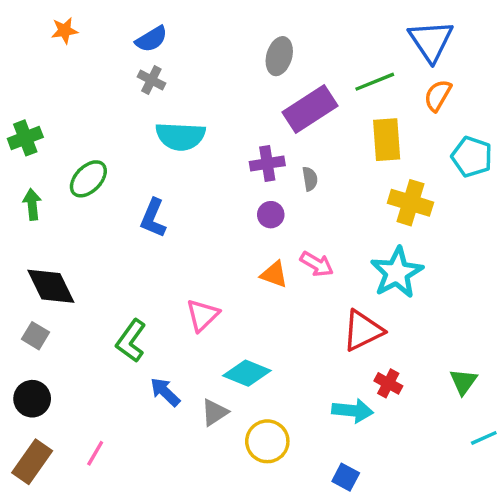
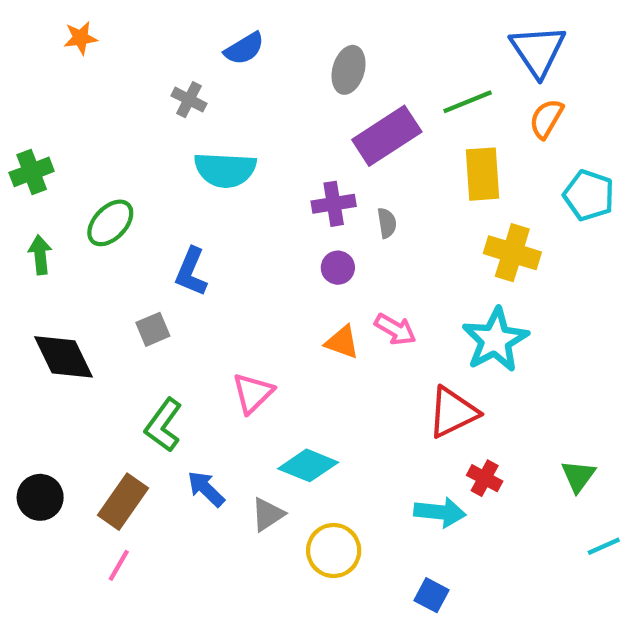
blue semicircle: (151, 39) -> (244, 49), moved
gray square: (36, 336) -> (153, 329), moved, turned 36
brown rectangle: (32, 462) -> (123, 502), moved

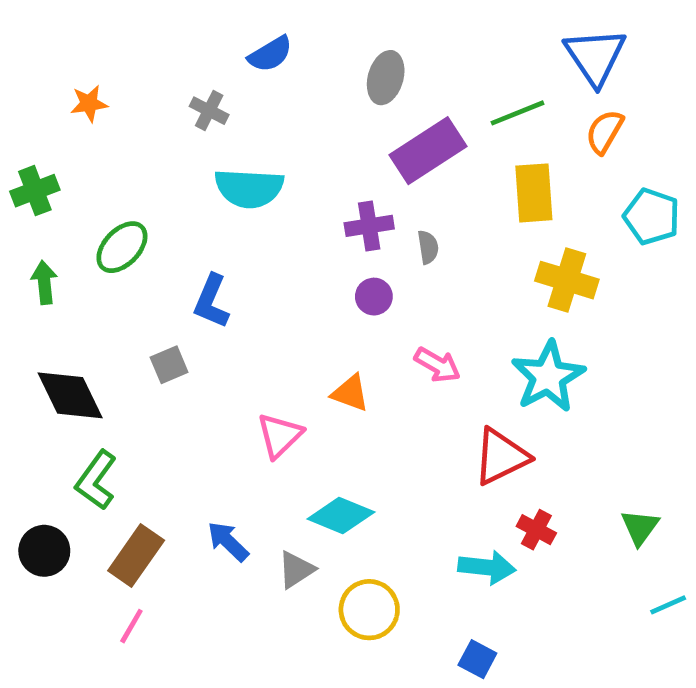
orange star: (81, 38) -> (89, 104), moved
orange triangle: (342, 342) -> (350, 393), moved
green L-shape: (163, 425) -> (96, 480), moved

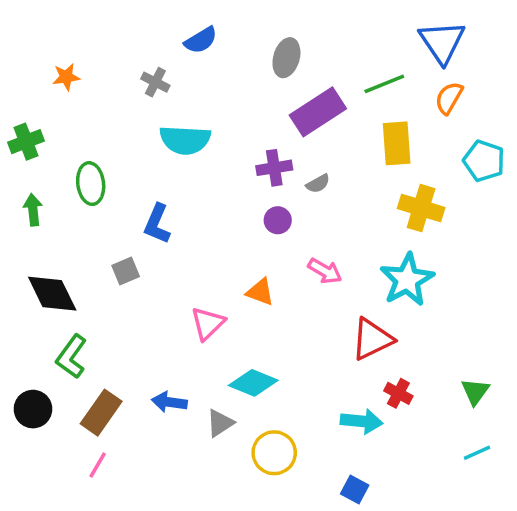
green ellipse: (122, 247) -> (91, 184), turned -51
gray semicircle: (428, 247) -> (318, 184), turned 70
blue arrow: (228, 541) -> (169, 402), turned -36
cyan line: (668, 605) -> (477, 453), moved

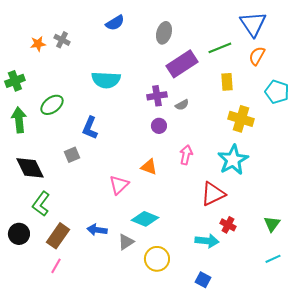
gray cross: (155, 82) -> (62, 40), moved
yellow rectangle: (397, 143) -> (227, 82), size x0.7
green ellipse: (91, 184) -> (52, 105), turned 60
green arrow: (33, 210) -> (19, 120), size x1.4
pink arrow: (325, 271) -> (186, 155), turned -108

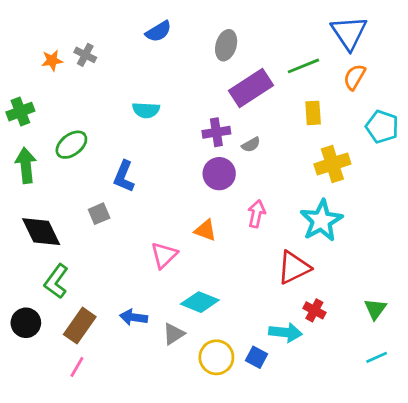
cyan semicircle: (106, 80) -> (146, 110), size x0.7
yellow cross: (241, 119) -> (332, 164), turned -35
purple circle: (159, 126) -> (219, 174), size x1.5
blue square: (203, 280) -> (256, 357), moved

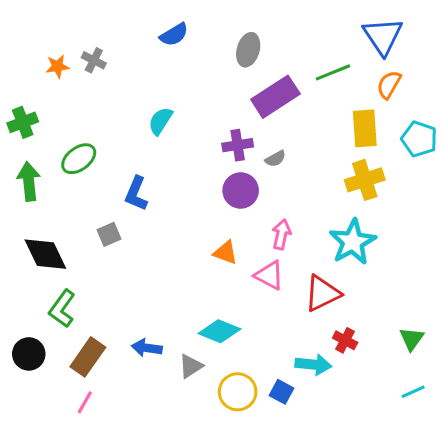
cyan semicircle: (146, 110) -> (160, 121), turned 120
yellow rectangle: (313, 113) -> (365, 128), moved, size x1.4
pink triangle: (164, 255) -> (269, 275), moved, turned -48

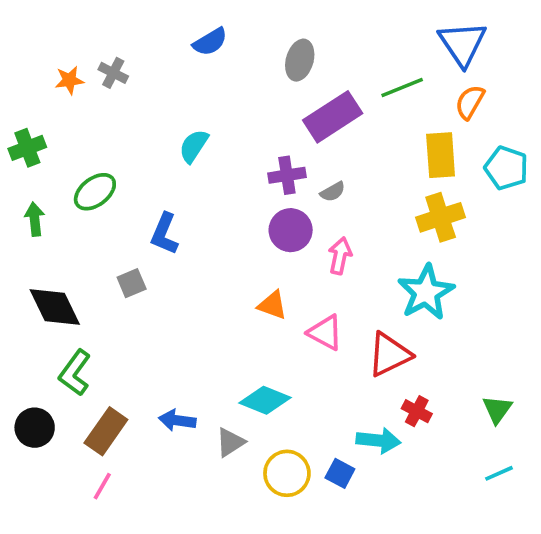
green arrow: (29, 181) -> (35, 219), size x0.7
pink arrow: (281, 234) -> (340, 256), moved

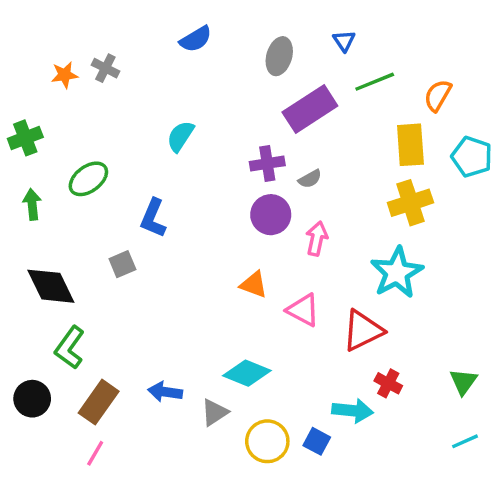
blue triangle: (462, 44) -> (344, 41), moved, size x0.5

